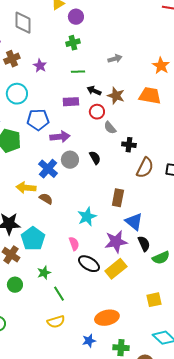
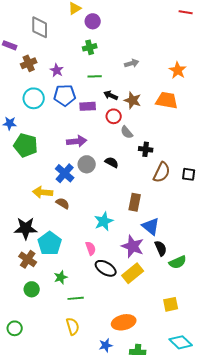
blue pentagon: (38, 120) -> (65, 95), moved
black semicircle: (95, 158) -> (112, 162), turned -32
purple star: (116, 242) -> (133, 246), turned 30
green line: (59, 294) -> (76, 298), turned -63
yellow semicircle: (56, 322) -> (73, 326), turned -90

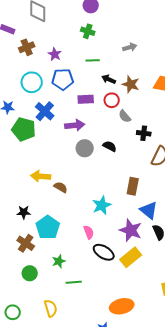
green cross: (90, 47) -> (88, 31), turned 32
purple rectangle: (88, 106) -> (86, 99), moved
blue cross: (65, 173) -> (45, 111), moved
black star: (26, 228) -> (24, 212), size x0.6
yellow semicircle: (73, 326) -> (51, 308), moved

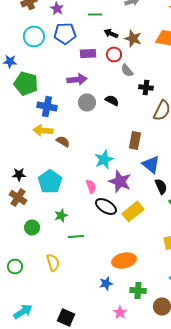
blue cross: (45, 111) -> (47, 106), moved, turned -30
black star: (24, 212) -> (19, 174), moved
purple star: (131, 230) -> (120, 182), moved
brown cross: (26, 243) -> (18, 198), moved

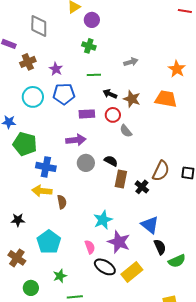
black cross: (146, 88) -> (142, 187), moved, turned 32
brown rectangle: (135, 140) -> (121, 179), moved
brown semicircle: (63, 142) -> (62, 202), turned 48
black star: (19, 174) -> (18, 220), moved

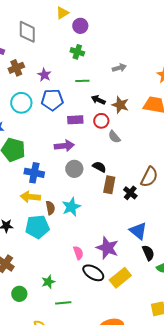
cyan star: (103, 220) -> (71, 207), moved
cyan pentagon: (49, 242) -> (37, 227), moved, turned 30

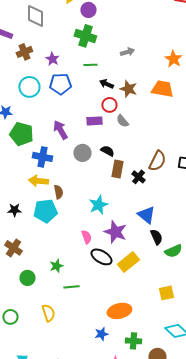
green cross: (77, 52) -> (85, 36), size x1.5
purple rectangle: (75, 120) -> (94, 121), moved
purple arrow: (64, 146) -> (60, 130), moved, turned -114
cyan star: (71, 207) -> (98, 205), moved

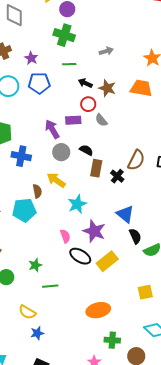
purple arrow: (60, 130) -> (52, 129), moved
yellow arrow: (38, 181) -> (56, 180), moved, turned 30
yellow semicircle: (48, 313) -> (27, 312), turned 138
blue star: (101, 334) -> (37, 333), moved

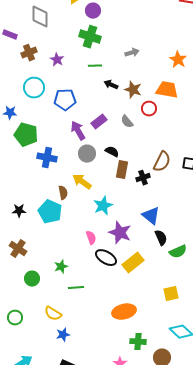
blue pentagon: (39, 83) -> (65, 100), moved
red circle: (88, 104) -> (149, 109), moved
purple rectangle: (73, 120) -> (99, 122), turned -35
black cross: (117, 176) -> (143, 178), turned 32
cyan pentagon: (24, 210) -> (50, 212), turned 30

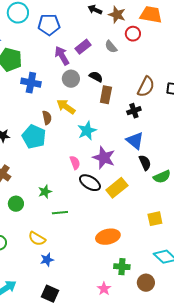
black cross: (143, 178) -> (134, 111), moved

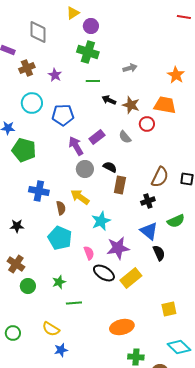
blue cross: (31, 83) -> (39, 191), moved
cyan pentagon: (34, 137) -> (60, 238), moved
purple star: (104, 158) -> (118, 248), turned -30
green semicircle: (162, 177) -> (176, 221), moved
green circle: (16, 204) -> (28, 286), moved

